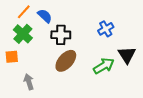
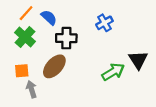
blue cross: (106, 29) -> (104, 23), moved
orange square: (12, 57) -> (22, 71), moved
brown ellipse: (66, 61) -> (54, 66), moved

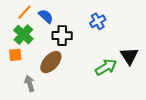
orange square: (22, 71) -> (15, 55), moved

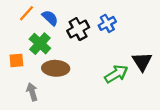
green cross: (23, 35) -> (40, 44), moved
black cross: (62, 36) -> (78, 29), moved, turned -30
brown ellipse: (51, 62) -> (56, 68), turned 50

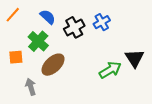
orange line: (26, 13) -> (13, 15), moved
brown ellipse: (56, 68) -> (53, 65), turned -45

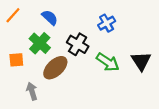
black cross: (74, 27) -> (78, 44), moved, turned -30
green arrow: (110, 70) -> (108, 62), moved, turned 65

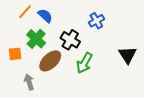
orange line: (13, 15) -> (25, 12), moved
green arrow: (108, 62) -> (84, 63), moved, turned 85

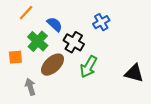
blue semicircle: (45, 16) -> (55, 24), moved
black triangle: (128, 55) -> (134, 73), moved, turned -42

